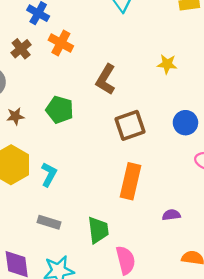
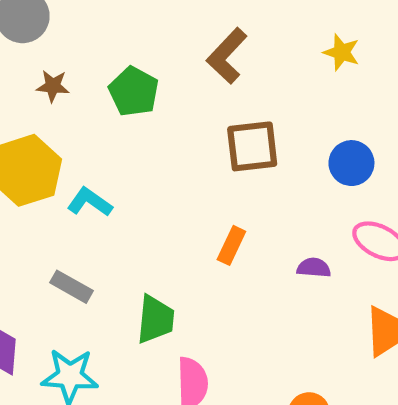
cyan L-shape: (49, 174) -> (90, 202), turned -95
orange rectangle: (130, 181) -> (231, 245), size x0.6
purple semicircle: (171, 215) -> (314, 268), moved

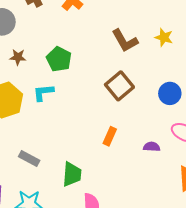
brown L-shape: (227, 56) -> (125, 41), moved, turned -72
brown square: (252, 146) -> (119, 86), turned -32
cyan L-shape: (90, 202) -> (43, 92), moved, turned -40

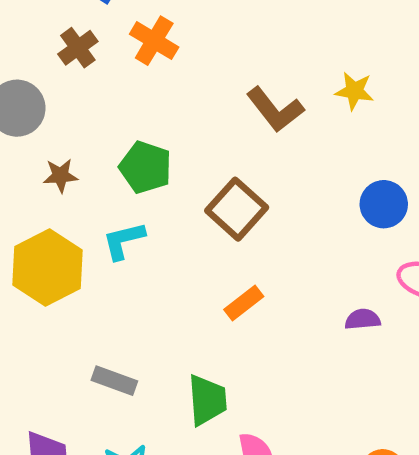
brown square: (119, 86) -> (237, 209), moved
orange rectangle: (110, 136) -> (244, 303), moved, turned 36

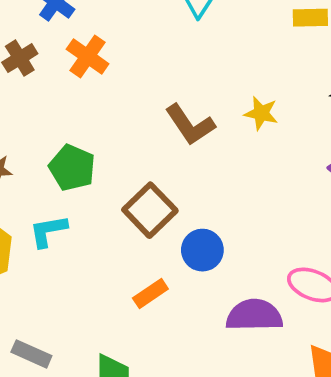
blue circle: (384, 204) -> (202, 250), moved
purple semicircle: (363, 319) -> (254, 315), size x1.8

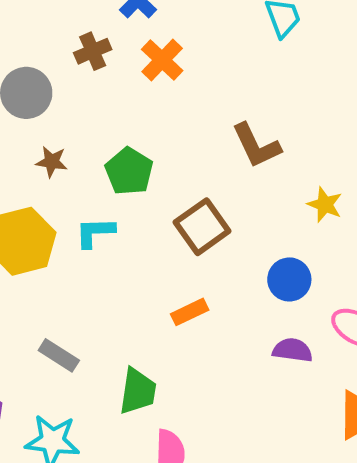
yellow star: (261, 113) -> (325, 205), moved
blue circle: (202, 250) -> (289, 279), moved
purple semicircle: (254, 315) -> (292, 350), size x0.7

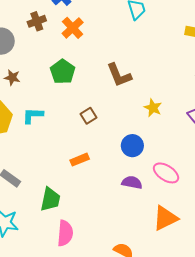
green pentagon: (129, 171) -> (63, 72), moved
brown square: (202, 227) -> (89, 116), size x0.6

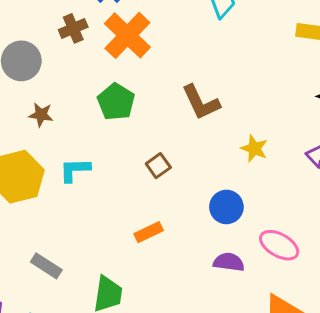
orange cross: (73, 28) -> (127, 35), size x1.4

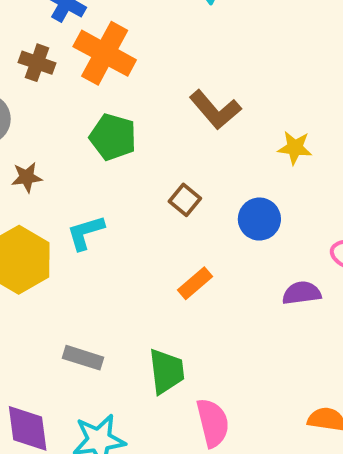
brown cross: (73, 28) -> (37, 63), turned -32
blue circle: (226, 207) -> (259, 219), moved

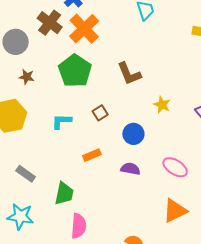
brown cross: (37, 63) -> (50, 23), size x1.4
green pentagon: (113, 137) -> (75, 71), size x1.4
cyan L-shape: (86, 233) -> (62, 121), moved
purple semicircle: (302, 293) -> (130, 169), moved

